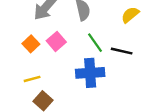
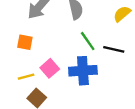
pink square: (56, 41) -> (50, 68), moved
orange square: (31, 44) -> (25, 42), turned -35

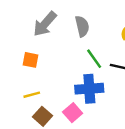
pink square: (50, 68) -> (73, 113), moved

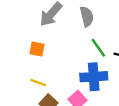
yellow line: (32, 95) -> (38, 82), turned 35

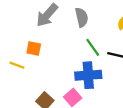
yellow line: (38, 82) -> (17, 65), moved

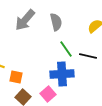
orange square: (34, 49) -> (16, 77), moved

